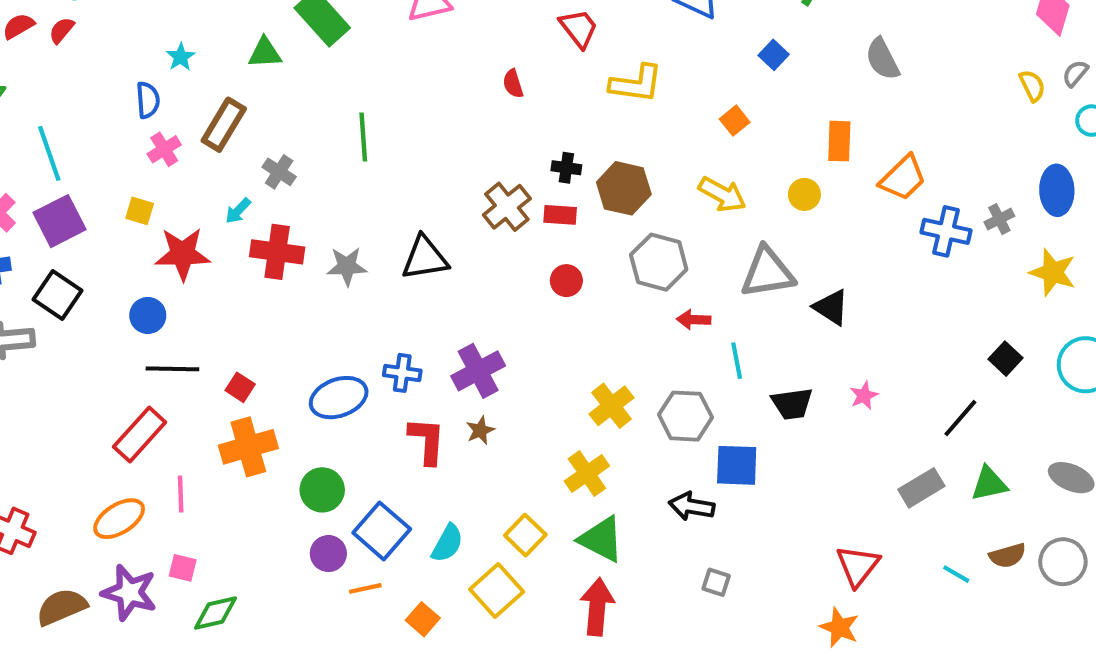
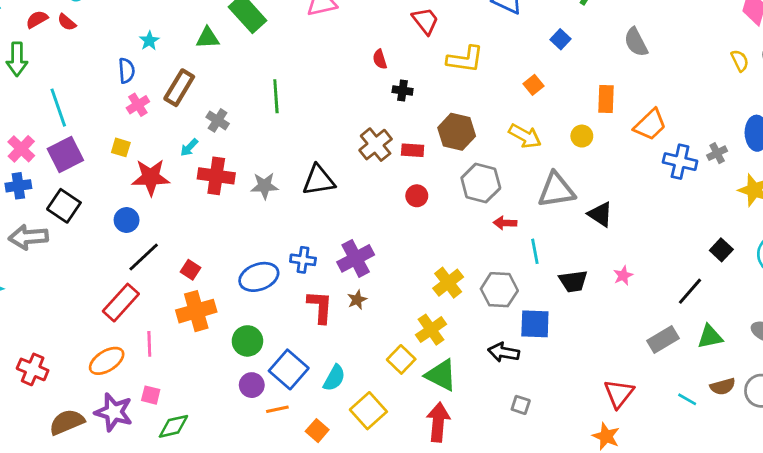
red semicircle: (62, 30) -> (67, 22), turned -90
black cross: (566, 168) -> (403, 91), moved
black line: (172, 369) -> (144, 257), turned -44
yellow square: (525, 535) -> (401, 359), moved

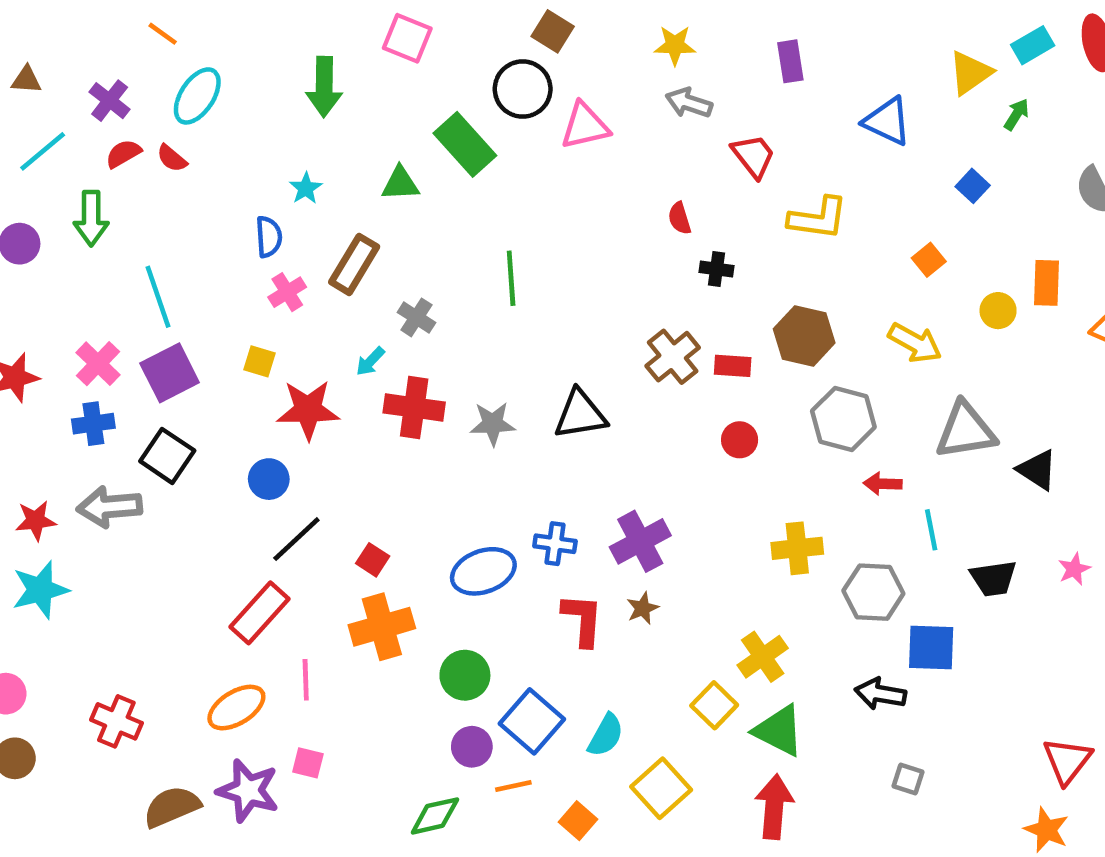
yellow circle: (582, 136) -> (998, 311), moved
yellow cross: (448, 283) -> (797, 548), moved, turned 32
green diamond: (173, 426) -> (435, 816), moved

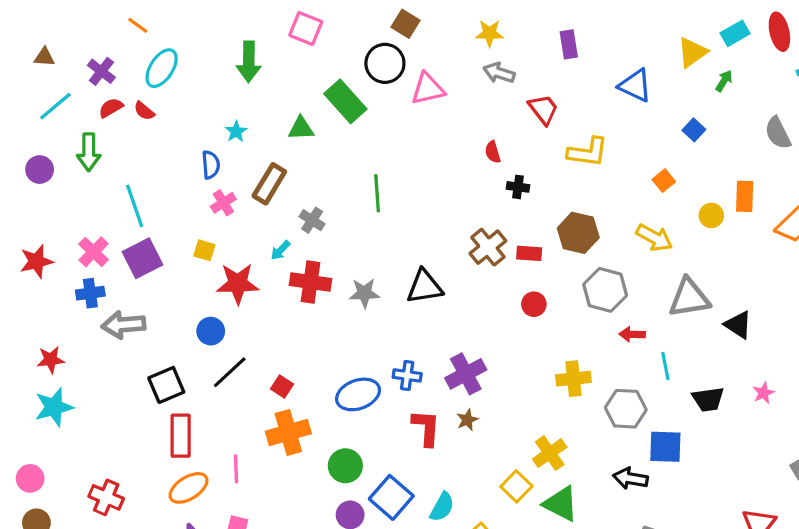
black square: (167, 456) -> (166, 385), moved, turned 33
gray arrow: (110, 507) -> (124, 325), moved
red rectangle: (260, 613) -> (181, 436), moved, turned -42

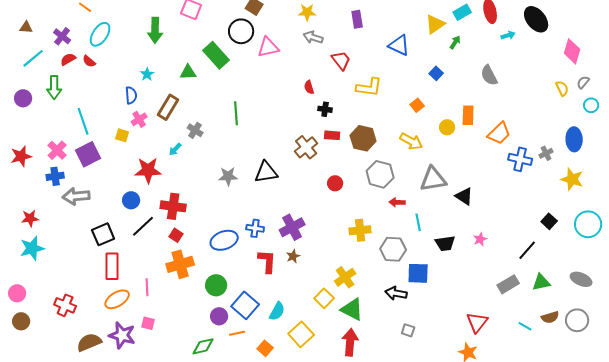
yellow square: (204, 250) -> (122, 135), moved
red rectangle: (529, 253) -> (332, 135), moved
red cross: (310, 282) -> (173, 206), moved

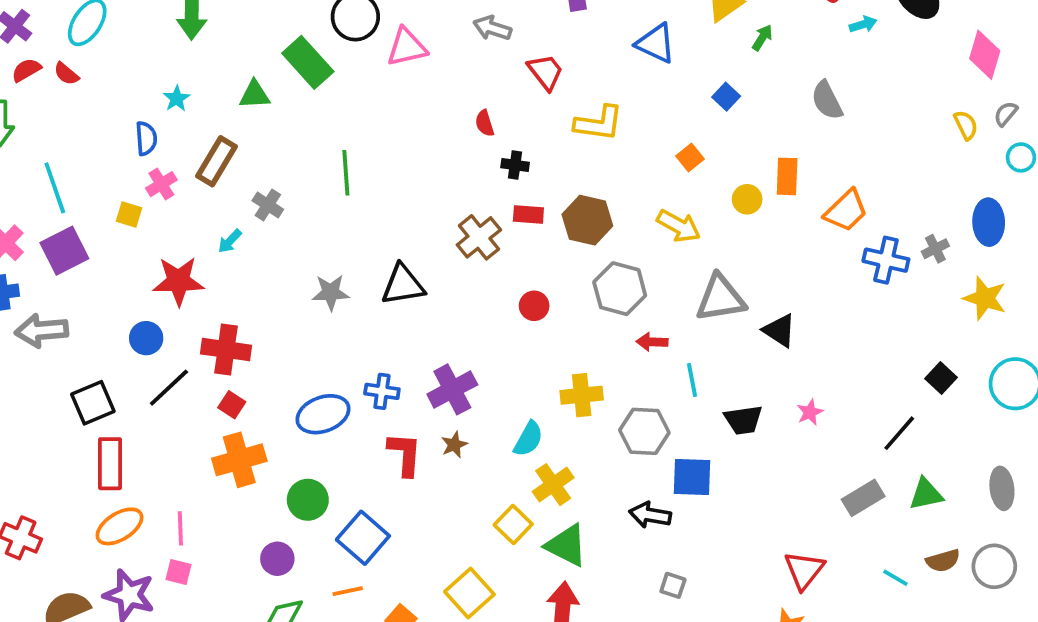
gray ellipse: (581, 279) -> (1002, 488), turned 60
pink line: (147, 287) -> (180, 528), moved
cyan semicircle: (277, 311) -> (528, 439), moved
purple circle: (219, 316) -> (277, 559), moved

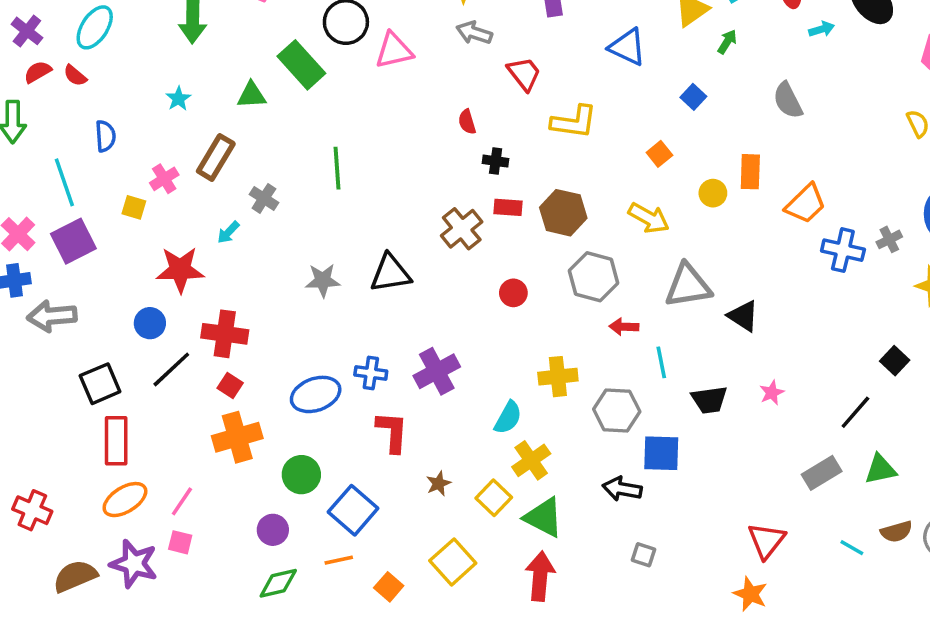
blue semicircle: (146, 138) -> (105, 136), moved
brown star: (454, 445) -> (439, 484), moved
pink line: (180, 528) -> (182, 501), turned 36

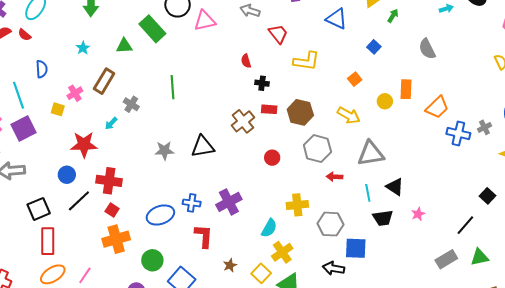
black triangle: (743, 316) -> (395, 187), moved
cyan line: (661, 362) -> (368, 193), moved

